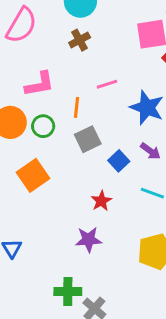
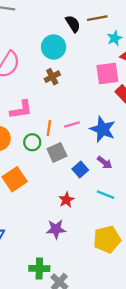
pink line: (107, 84) -> (72, 125), moved
green circle: (43, 126) -> (32, 142), moved

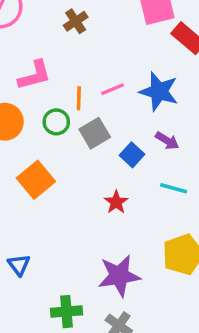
purple star: (56, 229) -> (119, 276), moved, size x1.4
green cross: (39, 268) -> (66, 312), moved

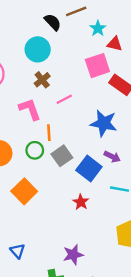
pink L-shape: (34, 75) -> (30, 109), moved, turned -90
pink line: (113, 89) -> (64, 99), moved
blue square: (132, 155) -> (89, 169), size x1.5
purple star: (119, 276) -> (73, 255), moved, size x0.7

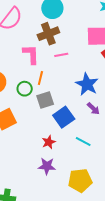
brown cross: (42, 80) -> (48, 34), size x1.5
purple arrow: (112, 157) -> (93, 109), moved
purple star: (73, 255) -> (47, 166), moved

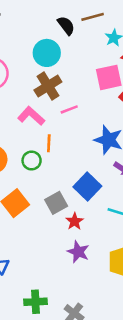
pink L-shape: (31, 54) -> (31, 116), turned -35
gray square: (45, 100) -> (56, 203), moved
purple star: (47, 166) -> (78, 252), turned 30

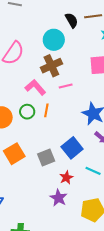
green circle: (32, 161) -> (27, 112), moved
red star: (75, 221) -> (66, 177), moved

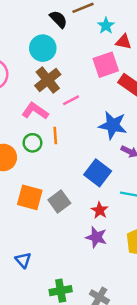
orange square: (14, 154) -> (30, 197), turned -30
gray square: (46, 158) -> (59, 202), moved

